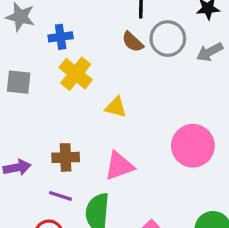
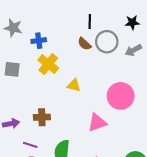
pink circle: (193, 146) -> (121, 96), moved
pink triangle: (119, 166) -> (97, 122), moved
purple line: (61, 196) -> (30, 145), moved

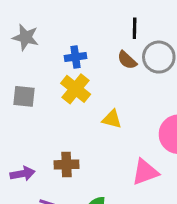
blue cross: (39, 41) -> (76, 57), moved

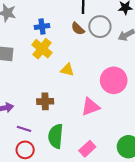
brown cross: (66, 165) -> (45, 101), moved

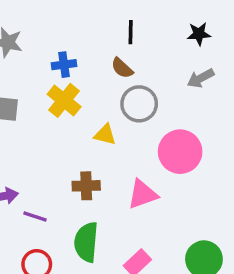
gray circle: (100, 27) -> (139, 104), moved
brown cross: (45, 101) -> (86, 186), moved
purple line: (24, 129) -> (35, 217), moved

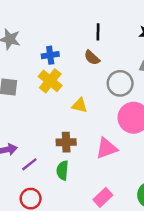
gray circle: (139, 104) -> (120, 83), moved
purple line: (35, 217) -> (29, 164), turned -56
green semicircle: (86, 242) -> (62, 170), moved, size x0.7

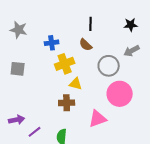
yellow cross: (50, 81) -> (65, 64), moved, turned 30
brown cross: (66, 142) -> (67, 103), moved

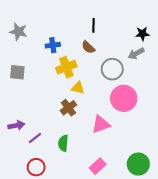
black star: (131, 25) -> (142, 34), moved
brown cross: (67, 103) -> (68, 108), turned -35

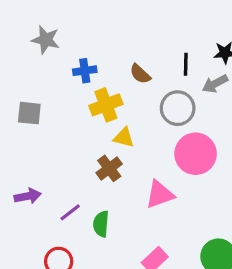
black line: (93, 25) -> (186, 64), moved
gray star: (18, 32) -> (46, 40), moved
purple line: (35, 138) -> (70, 212), moved

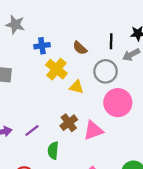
yellow cross: (106, 105) -> (56, 69), turned -30
yellow triangle: (124, 137) -> (77, 87), moved
brown cross: (109, 168) -> (69, 123), moved
purple line: (70, 212) -> (32, 130), moved

